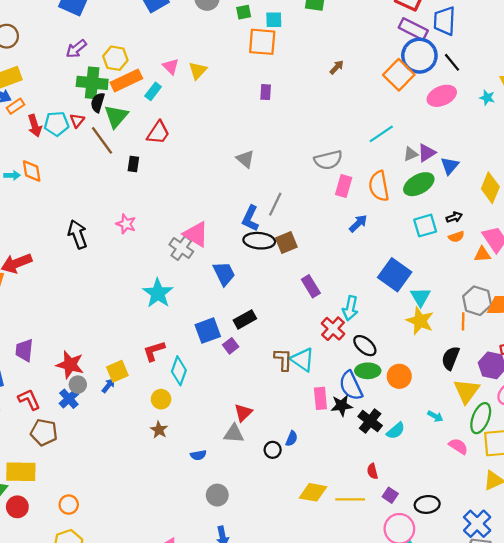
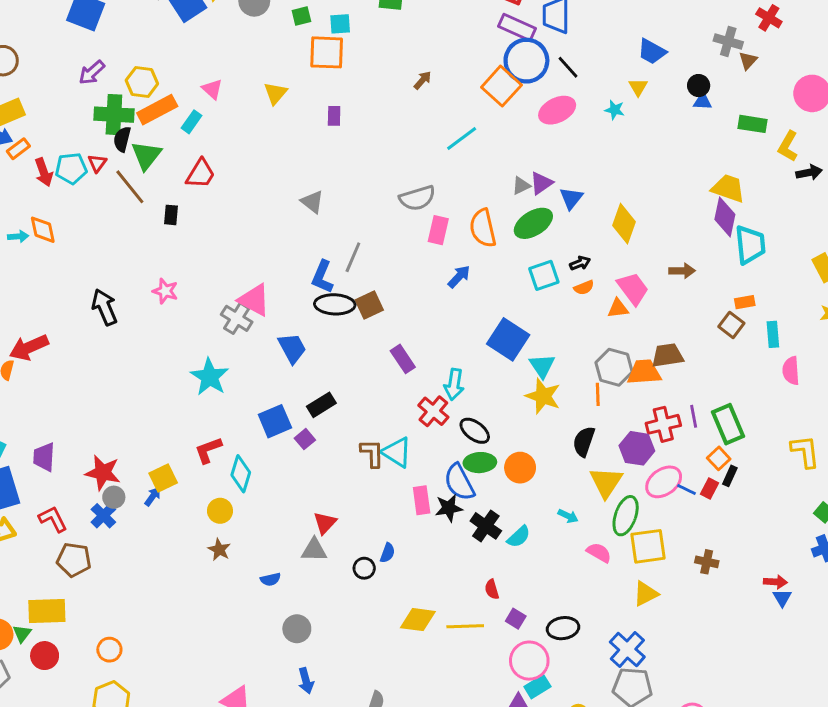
yellow triangle: (198, 70) -> (275, 93), moved
cyan line: (381, 134) -> (462, 139), moved

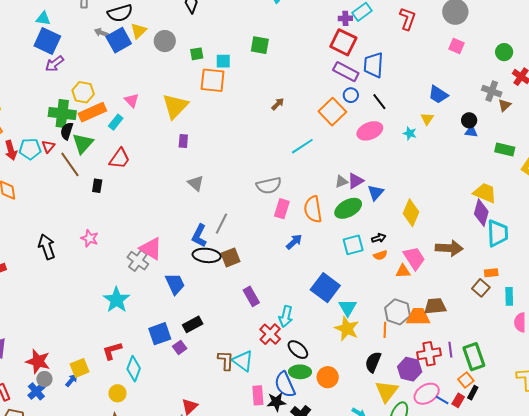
blue circle: (526, 61) -> (351, 95), size x0.5
purple arrow: (92, 72) -> (54, 64), moved
yellow triangle: (275, 93) -> (175, 106), size x1.6
purple rectangle: (334, 116) -> (183, 141), moved
brown arrow: (682, 271) -> (449, 248), size x1.5

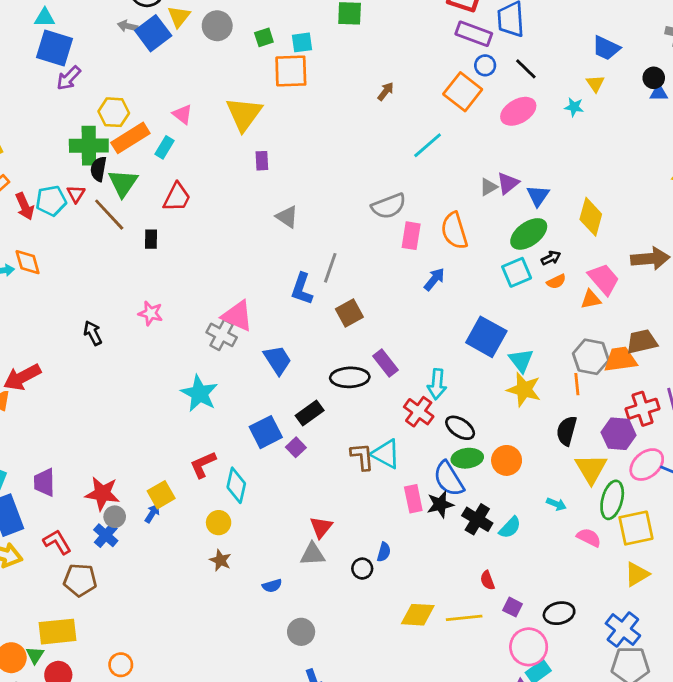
green ellipse: (348, 208) -> (529, 234), moved
black arrow: (47, 247) -> (93, 333), size x0.7
black ellipse: (207, 255) -> (350, 377), moved

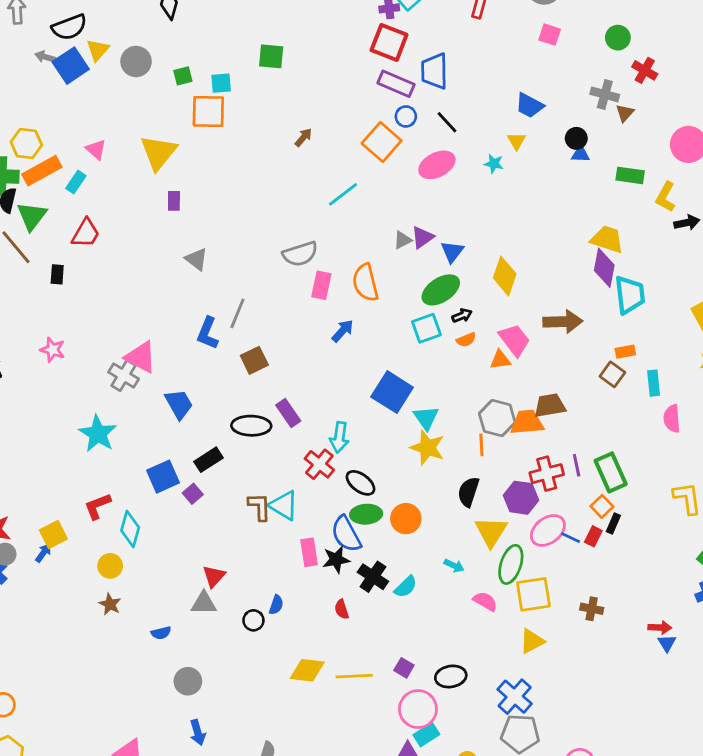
red semicircle: (487, 580) -> (342, 609), moved

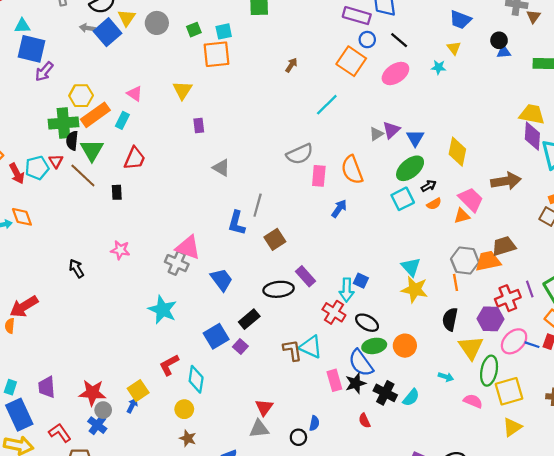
yellow triangle: (158, 153) -> (182, 90), size x0.7
blue square: (392, 392) -> (361, 281), moved, size x0.5

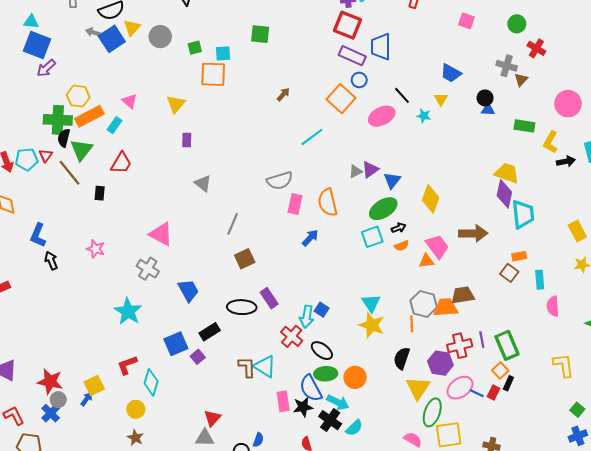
black line: (399, 40) -> (402, 95), moved
blue L-shape: (237, 223) -> (38, 235), moved
pink triangle: (188, 247) -> (161, 234), moved
cyan arrow: (446, 377) -> (338, 402), moved, size x1.5

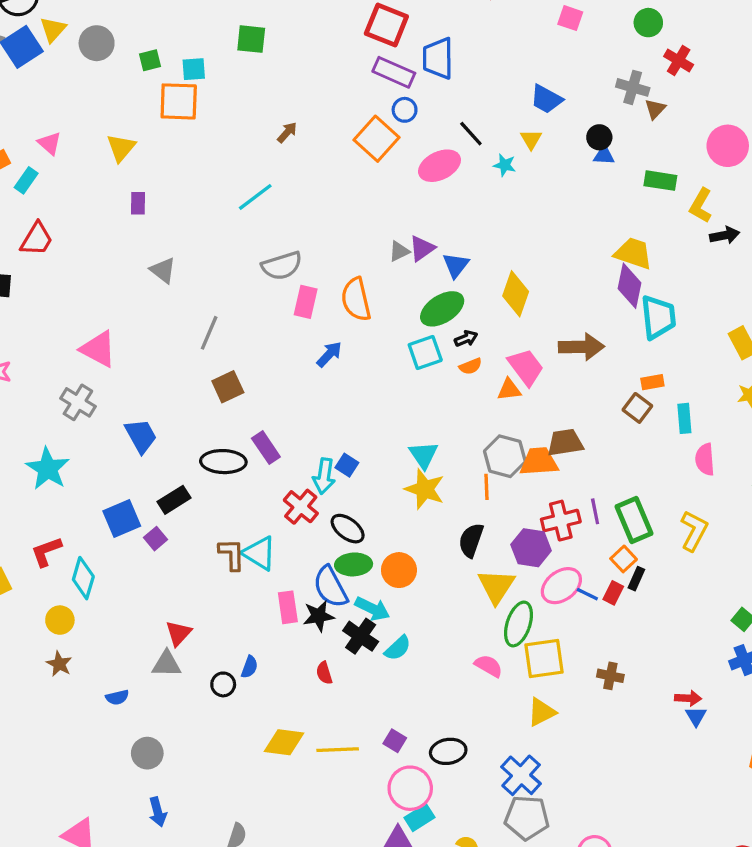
cyan line: (312, 137) -> (255, 197), moved
yellow L-shape: (563, 365) -> (694, 531), moved, turned 35

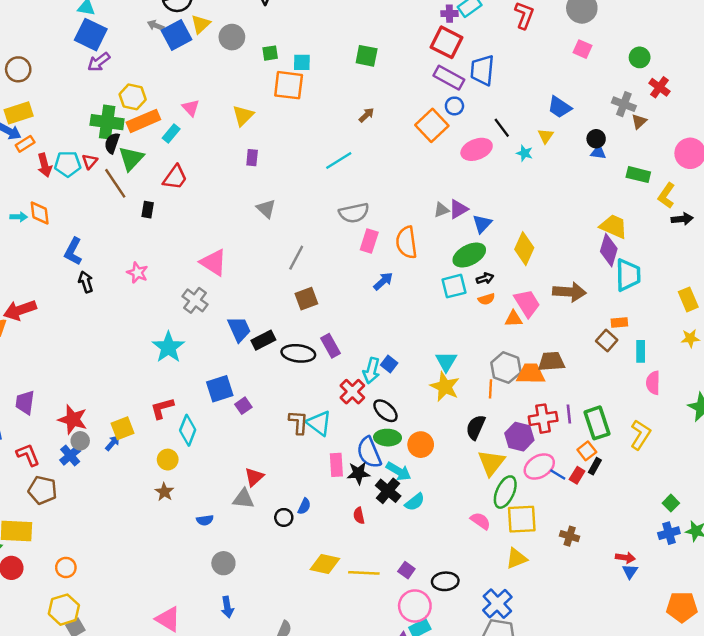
green square: (251, 39) -> (367, 56), moved
black rectangle: (174, 500) -> (263, 340), moved

